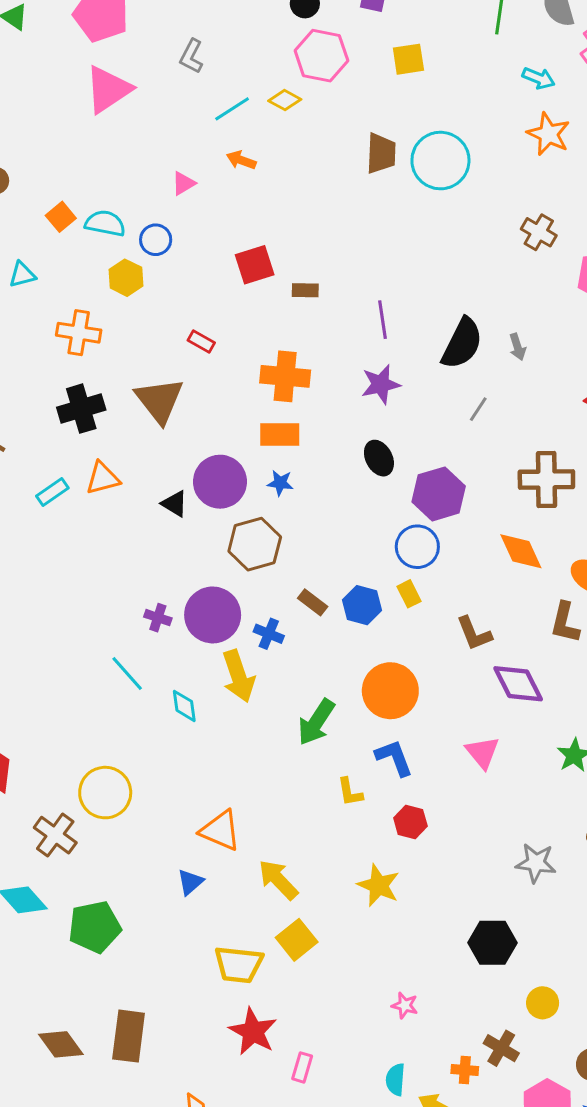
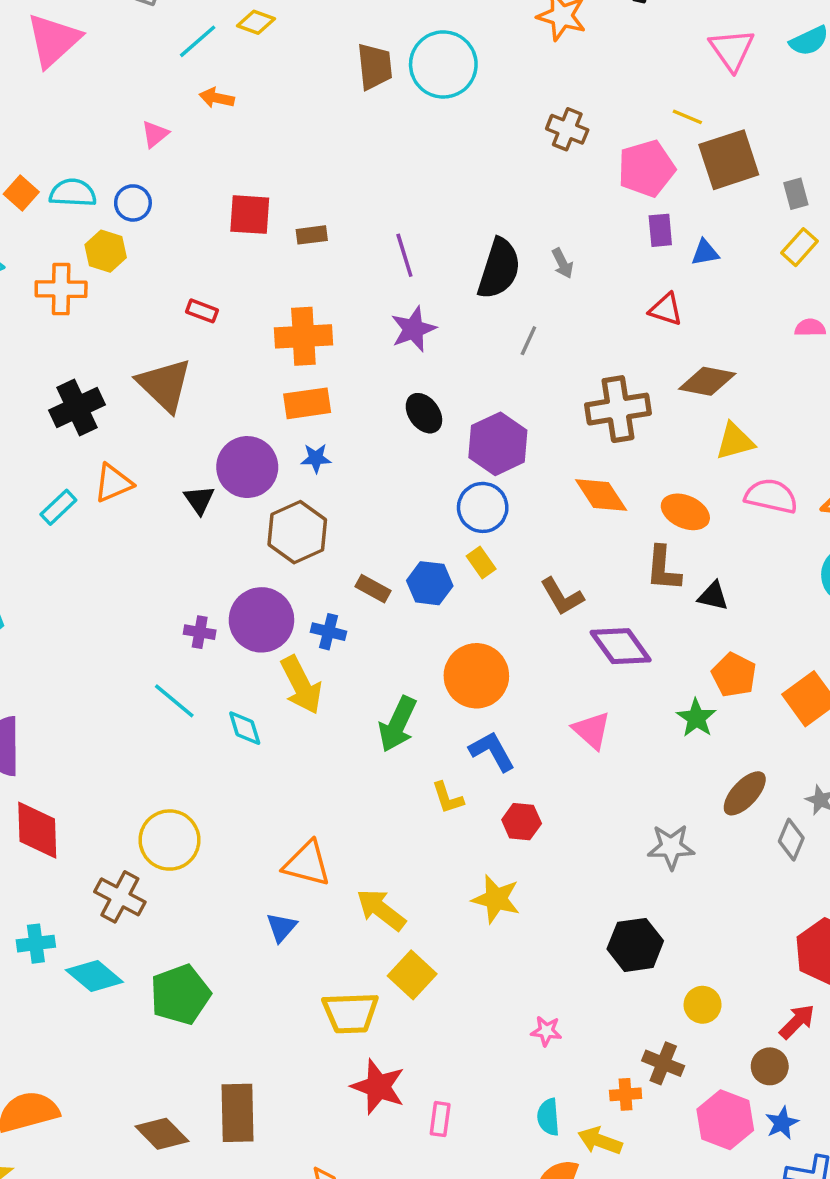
red square: (255, 265) -> (250, 215), turned 30
orange cross: (79, 333) -> (61, 289), moved
black triangle: (174, 504) -> (199, 500), turned 32

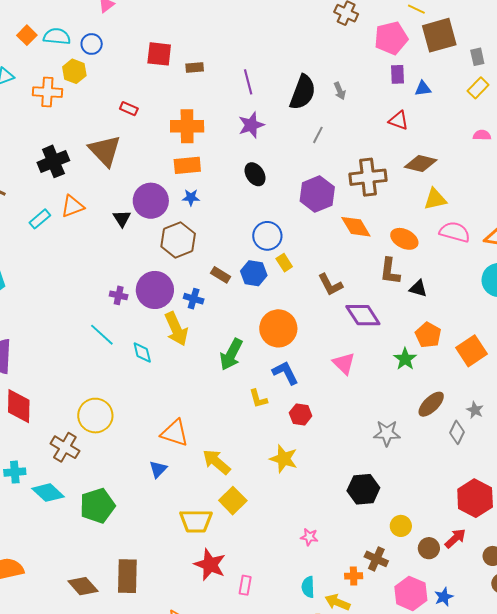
purple hexagon: (498, 444) -> (317, 194), moved
blue circle: (483, 507) -> (267, 236), moved
brown circle: (770, 1066) -> (429, 548), moved

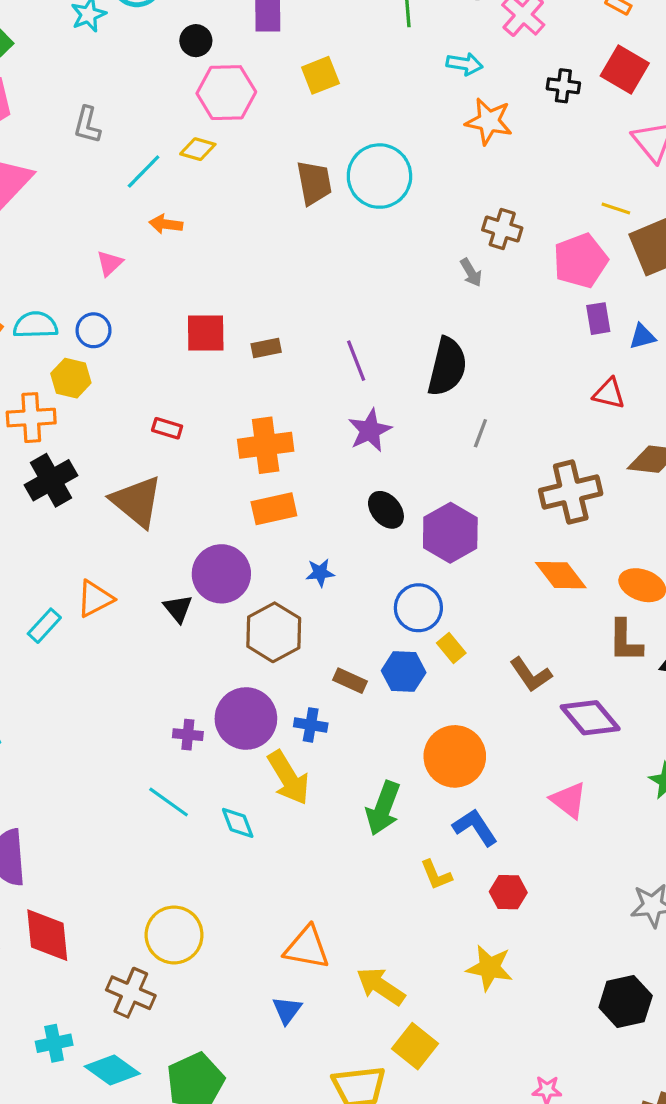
gray arrow: (340, 91) -> (471, 273), moved
black cross: (53, 161) -> (51, 480), moved
purple hexagon: (317, 194) -> (450, 533), moved
blue star: (191, 197) -> (320, 573), moved

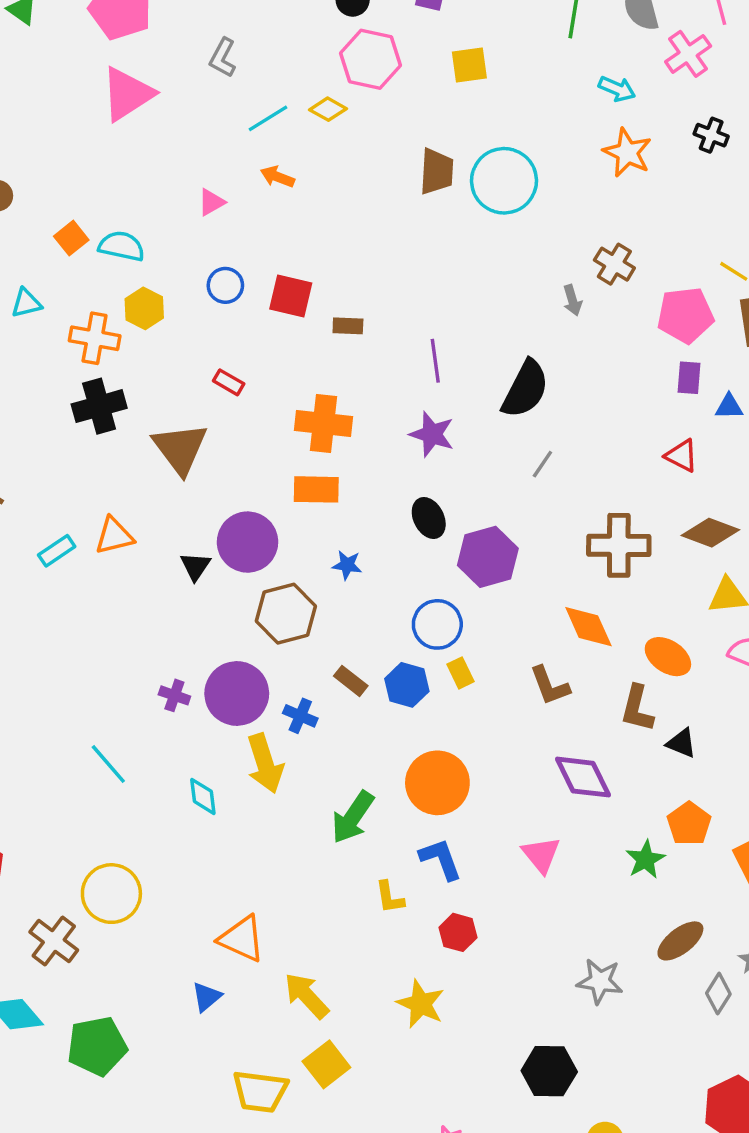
blue circle: (94, 330) -> (225, 285), moved
purple star: (370, 430) -> (432, 434), turned 30
brown L-shape: (531, 675) -> (550, 686), moved
cyan line: (169, 802) -> (108, 764), moved

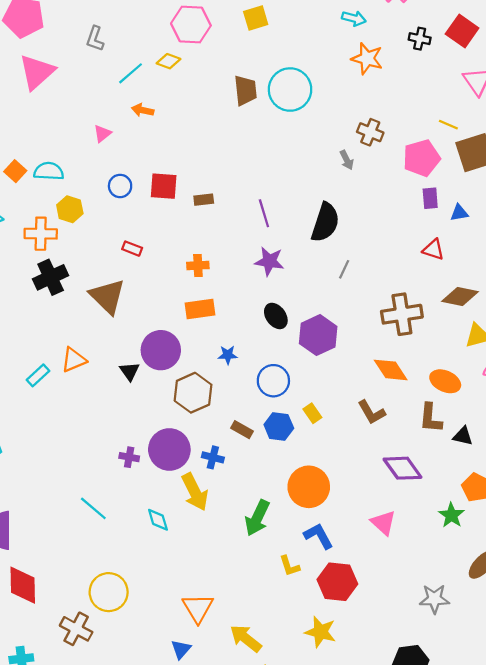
orange cross: (324, 424) -> (198, 265), size x0.6
blue circle: (437, 624) -> (273, 381), moved
red hexagon: (458, 932) -> (337, 582), size x1.6
orange triangle: (242, 939) -> (198, 608), turned 44

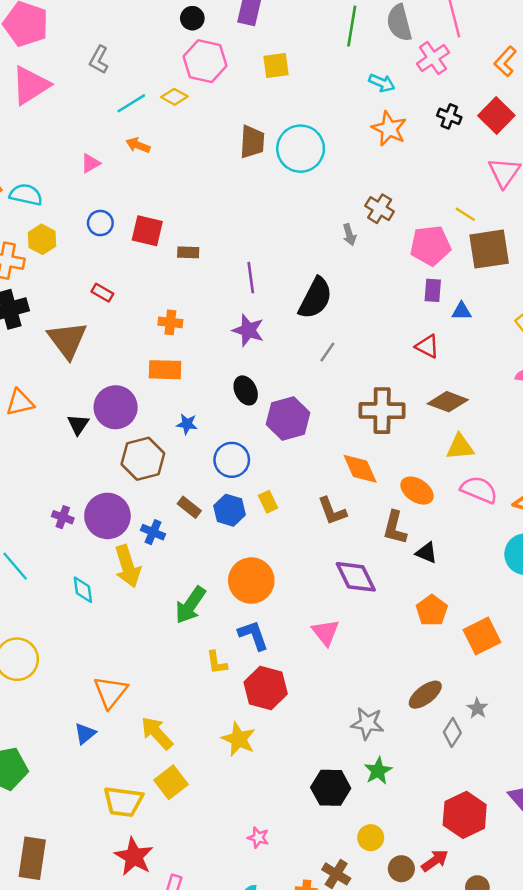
green star: (451, 515) -> (378, 771), moved

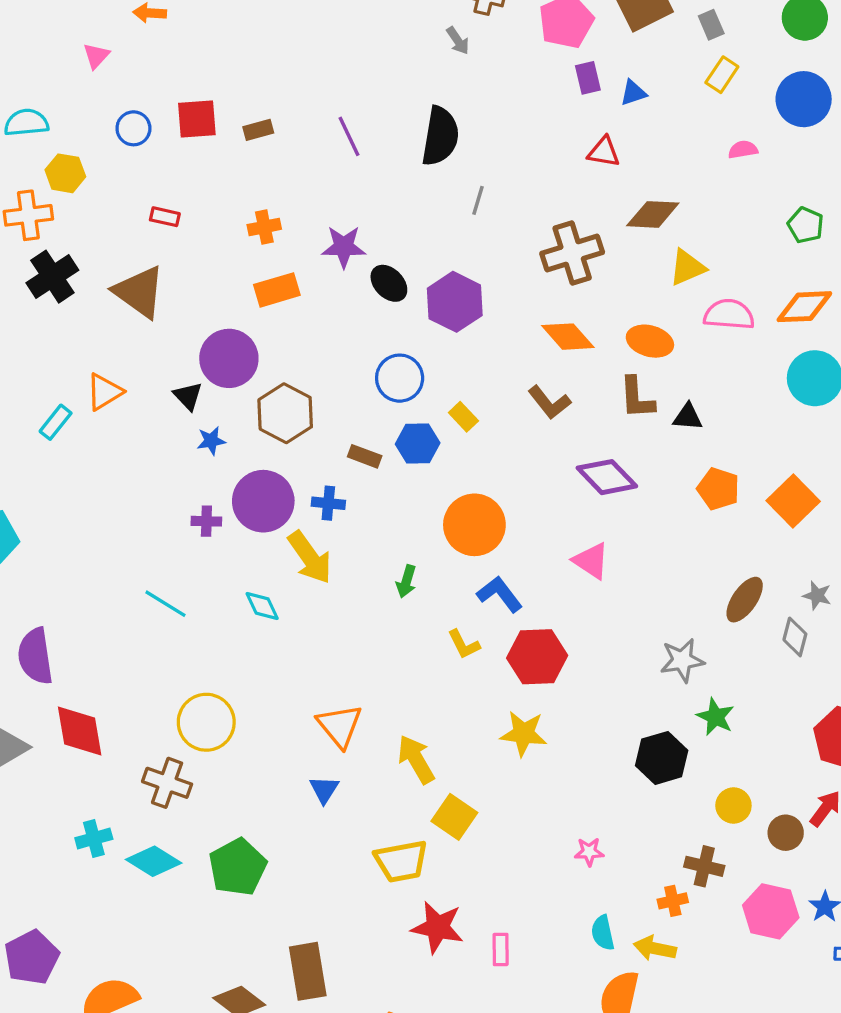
purple star: (248, 330) -> (344, 247), moved
blue star: (187, 424) -> (211, 441), moved
green arrow: (190, 605) -> (406, 581), size x0.6
yellow arrow: (157, 733) -> (416, 759), turned 30

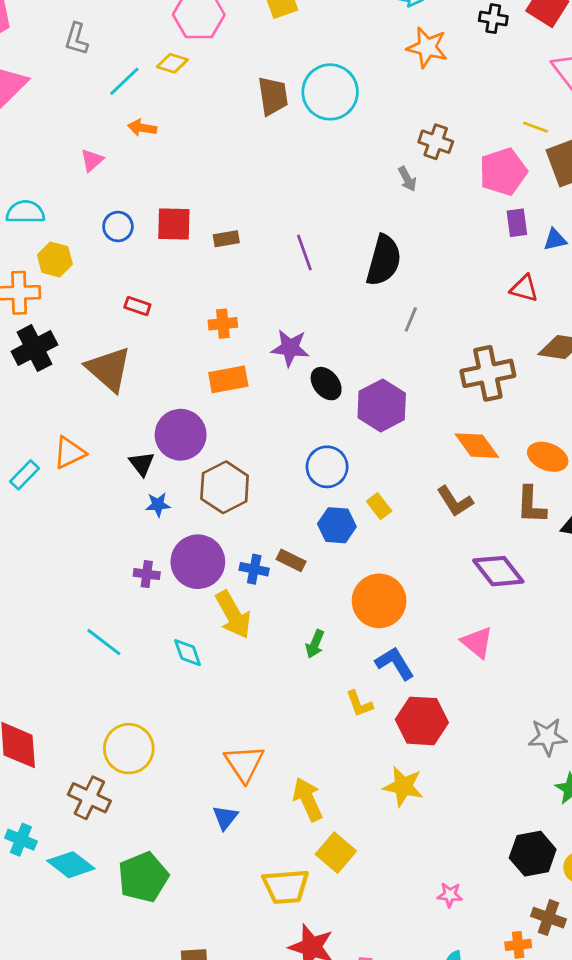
brown rectangle: (365, 456) -> (291, 560), moved
black hexagon: (662, 758) -> (533, 854), moved
cyan cross: (94, 839) -> (21, 840), turned 32

